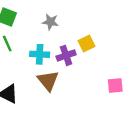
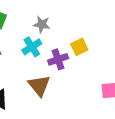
cyan cross: (40, 54) -> (32, 47), moved, turned -36

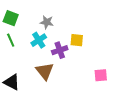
yellow square: (79, 47) -> (77, 40), turned 32

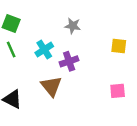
gray star: (47, 22) -> (73, 26), moved
yellow square: (77, 40) -> (119, 46), moved

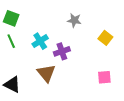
gray star: (73, 26) -> (74, 20), moved
yellow square: (119, 46) -> (105, 38), turned 32

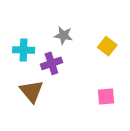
gray star: (74, 20) -> (63, 35), moved
cyan cross: (40, 41) -> (24, 50), turned 35

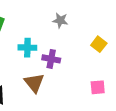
gray star: (63, 35) -> (60, 20), moved
purple cross: (51, 63) -> (51, 59), turned 30

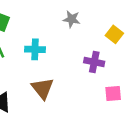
yellow square: (99, 44) -> (114, 34), moved
purple cross: (51, 59) -> (94, 62), moved

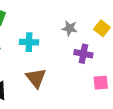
gray star: (72, 19) -> (70, 28), moved

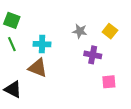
brown triangle: (36, 78) -> (38, 68), moved, turned -30

